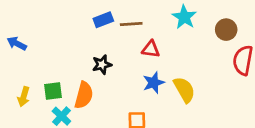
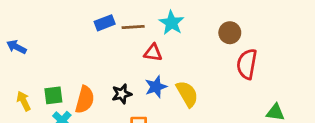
cyan star: (184, 17) -> (171, 23), moved
black star: (102, 65) -> (122, 94), moved
yellow arrow: (24, 97) -> (24, 101), turned 138

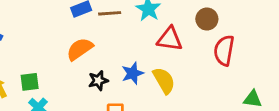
red triangle: (153, 53) -> (170, 39), moved, size x1.4
orange semicircle: (85, 100) -> (80, 49), moved, turned -140

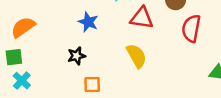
orange semicircle: (80, 49) -> (23, 27), moved
blue star: (133, 73) -> (88, 22), moved, turned -30

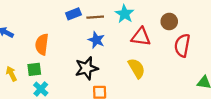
orange semicircle: (23, 27) -> (42, 44), turned -48
black star: (76, 56) -> (86, 68), size x1.5

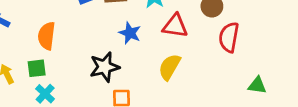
blue star: (96, 40) -> (130, 33), moved
yellow semicircle: (137, 68) -> (170, 67), turned -120

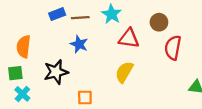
blue star: (130, 33) -> (79, 44), moved
black star: (104, 67) -> (56, 72), moved

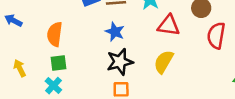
black star: (56, 72) -> (120, 62), moved
green square: (15, 73) -> (58, 63), moved

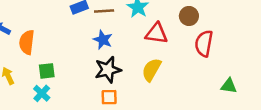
orange semicircle: (55, 34) -> (27, 42), moved

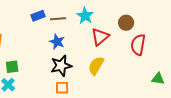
red triangle: (156, 33) -> (100, 37), turned -48

